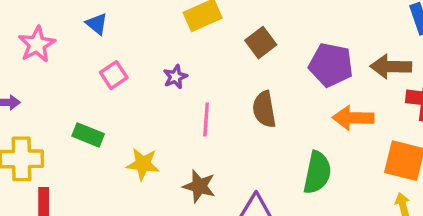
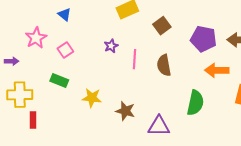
pink star: (37, 44) -> (36, 38), moved
pink square: (114, 75) -> (65, 50), moved
pink line: (206, 120) -> (134, 59), moved

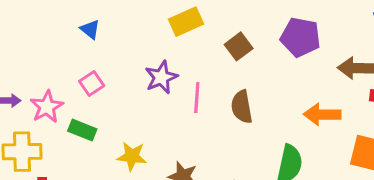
pink star: (36, 38) -> (47, 107), moved
purple pentagon: (204, 39) -> (300, 37), moved
purple star: (111, 46) -> (161, 77), size x1.5

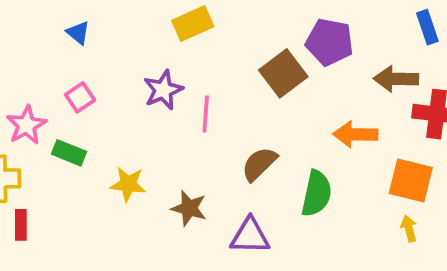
brown square: (239, 46) -> (283, 73), moved, size x1.4
brown semicircle: (242, 107) -> (259, 164), moved, turned 56

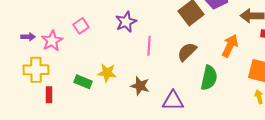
pink line: (206, 114) -> (149, 46), moved
orange arrow: (355, 134) -> (230, 46), turned 115
green rectangle: (69, 153) -> (83, 82), moved
brown semicircle: (259, 164) -> (187, 52), moved

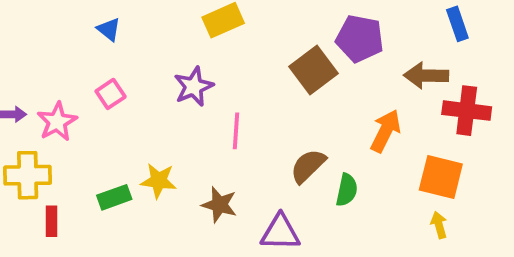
brown semicircle: (187, 52) -> (308, 166), moved
green semicircle: (209, 78) -> (347, 190), size x0.7
green rectangle: (83, 82) -> (114, 197), turned -42

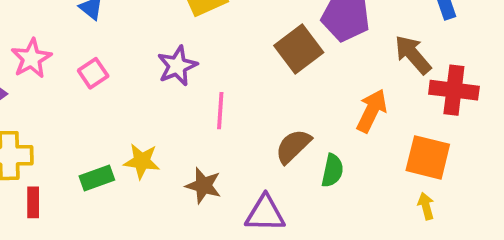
brown arrow: (426, 76) -> (413, 55), turned 48
pink star: (57, 122) -> (31, 58), moved

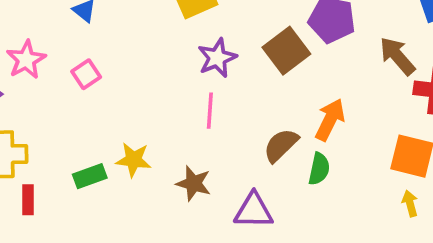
purple star: (177, 66) -> (217, 58), moved
orange arrow: (372, 111) -> (330, 120), moved

